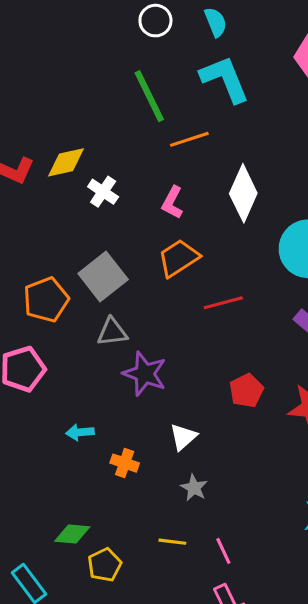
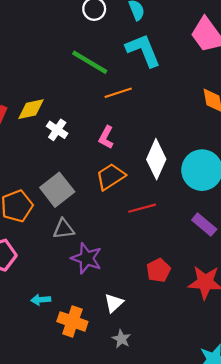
green line: (149, 96) -> (90, 62), turned -33
white diamond: (243, 193) -> (156, 159), moved
orange cross: (125, 463) -> (72, 321), size x1.5

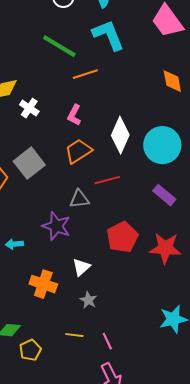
gray triangle: (64, 229) -> (79, 199), moved
red pentagon: (158, 270) -> (122, 237), size x1.4
cyan arrow: (41, 300) -> (14, 244), moved

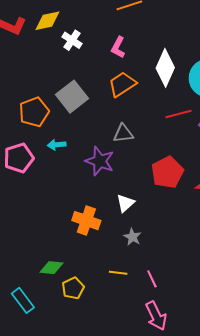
red line: (107, 180) -> (179, 114), moved
cyan arrow: (14, 244) -> (57, 145), moved

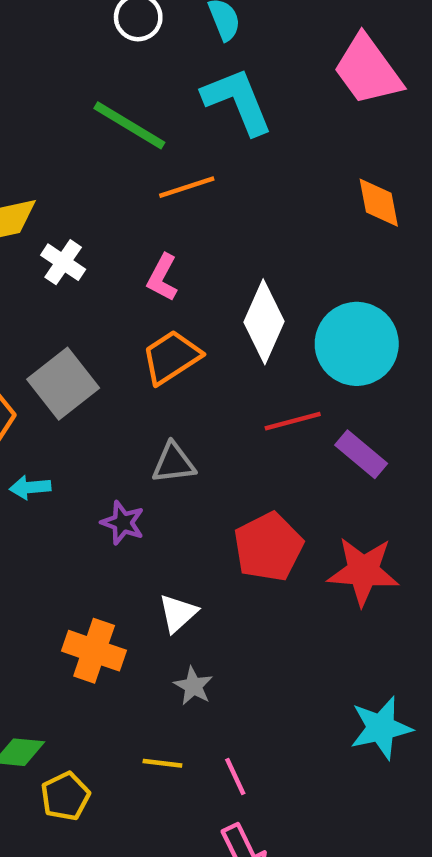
purple star: (100, 161) -> (123, 523), size x0.7

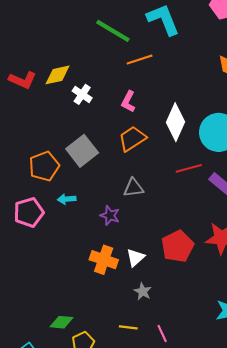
red pentagon: (268, 547) -> (178, 246), moved
orange cross: (94, 651) -> (104, 260), moved

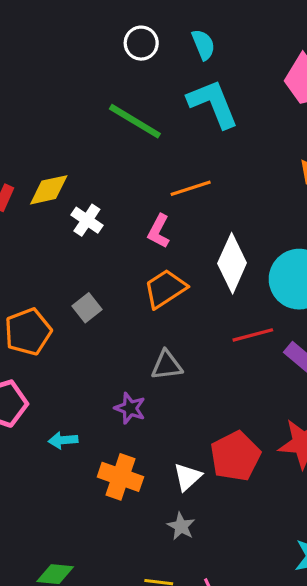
orange line: (140, 60) -> (191, 188), moved
gray square: (82, 151) -> (87, 308), size x0.6
cyan arrow: (67, 199) -> (63, 440), moved
white triangle: (135, 258) -> (187, 477), moved

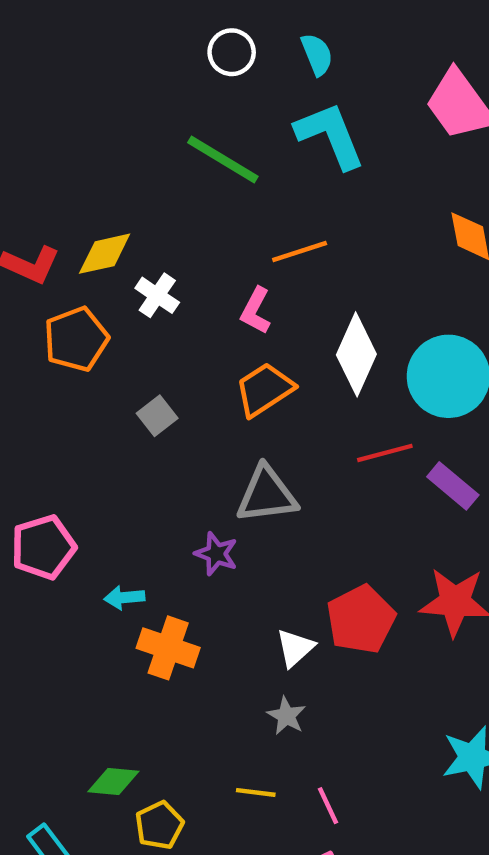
orange pentagon: (28, 332) -> (76, 339), moved
gray triangle: (167, 365) -> (267, 495), size x1.4
orange cross: (120, 477) -> (168, 648), moved

